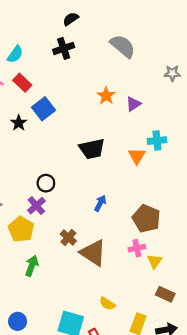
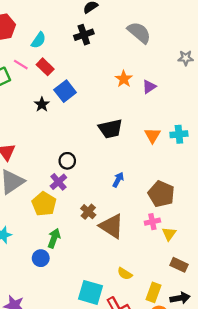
cyan cross: (157, 141) -> (179, 134), moved
blue circle: (18, 321) -> (41, 258), moved

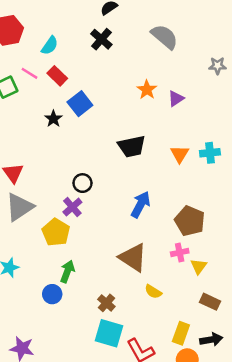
black cross: (84, 35) -> (101, 39), turned -30
blue arrow: (118, 180) -> (141, 205), size x1.5
brown cross: (88, 212) -> (106, 303), moved
yellow semicircle: (125, 274) -> (153, 292), moved

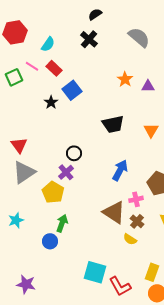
purple triangle: (176, 99) -> (148, 86), turned 32
pink cross: (180, 252) -> (136, 199), moved
brown cross: (106, 303) -> (137, 221), moved

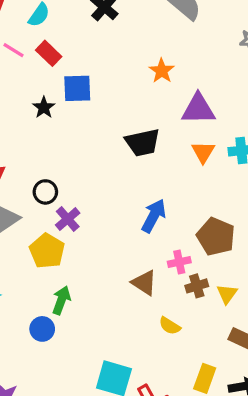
purple triangle: (148, 86) -> (198, 109), moved, size x1.6
blue square: (72, 90) -> (77, 88), turned 36
black circle: (74, 153) -> (45, 192), moved
brown triangle: (114, 212) -> (144, 283), size x0.7
brown cross: (137, 221) -> (197, 286), moved, turned 32

